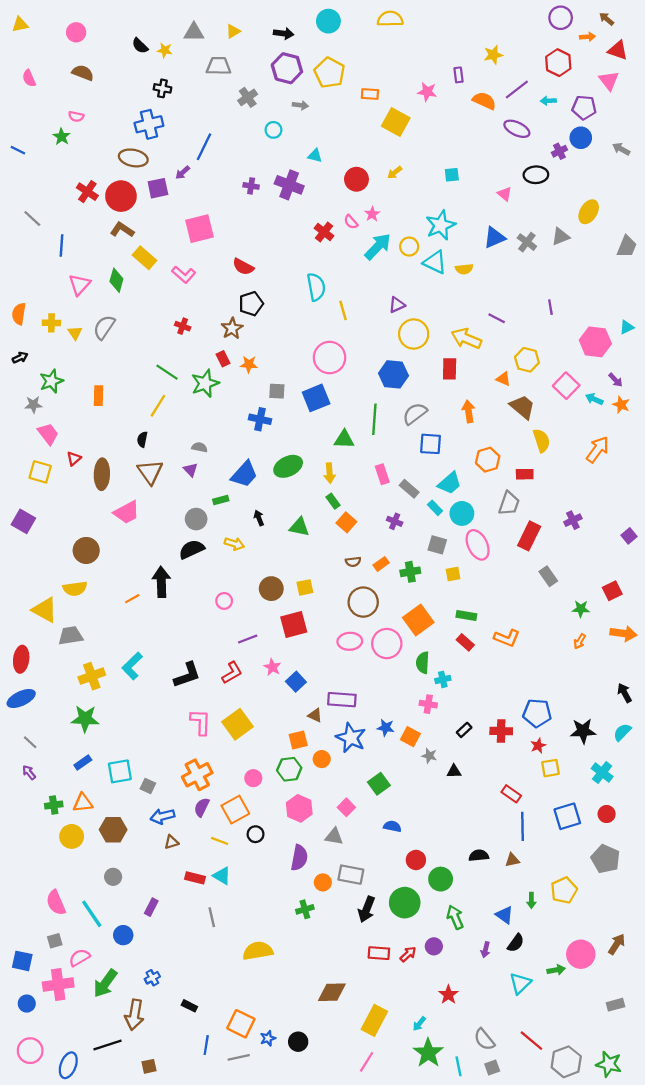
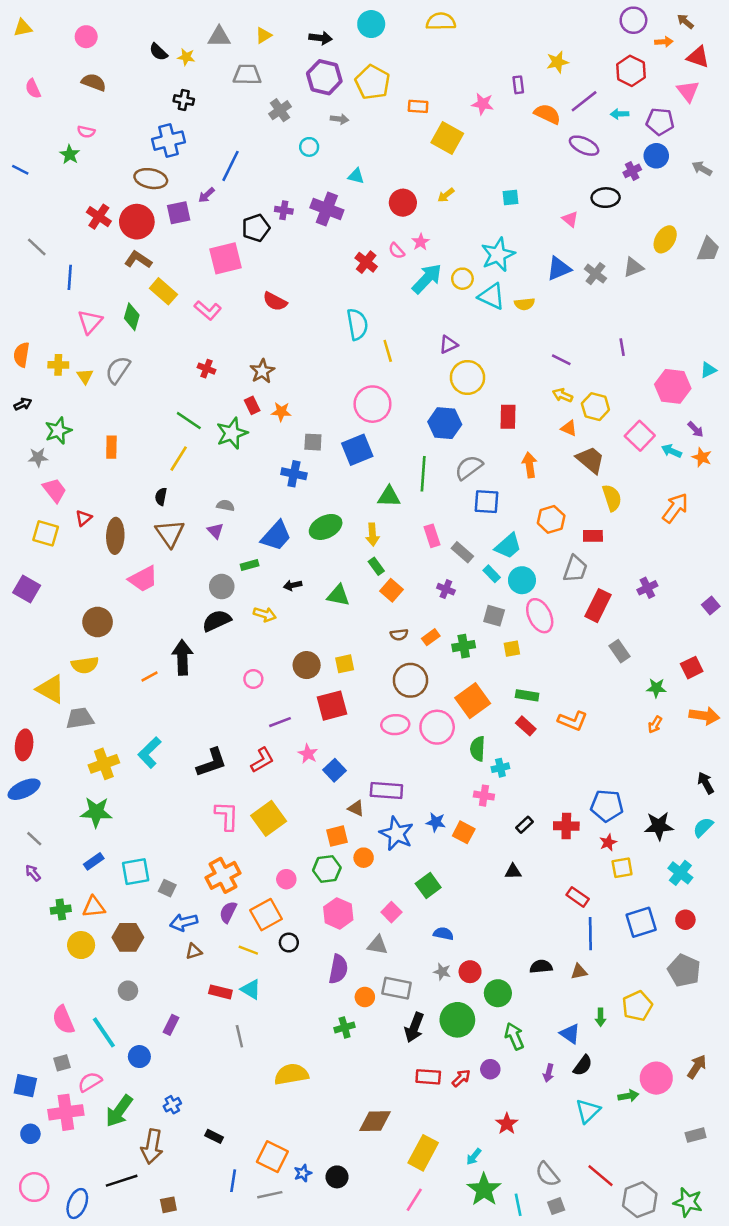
gray trapezoid: (627, 247) -> (708, 250), moved
black pentagon: (251, 304) -> (256, 228), moved
yellow arrow: (466, 338) -> (563, 395), moved, size x0.6
black arrow: (259, 518) -> (293, 585), turned -80
gray star: (429, 756) -> (442, 972), moved

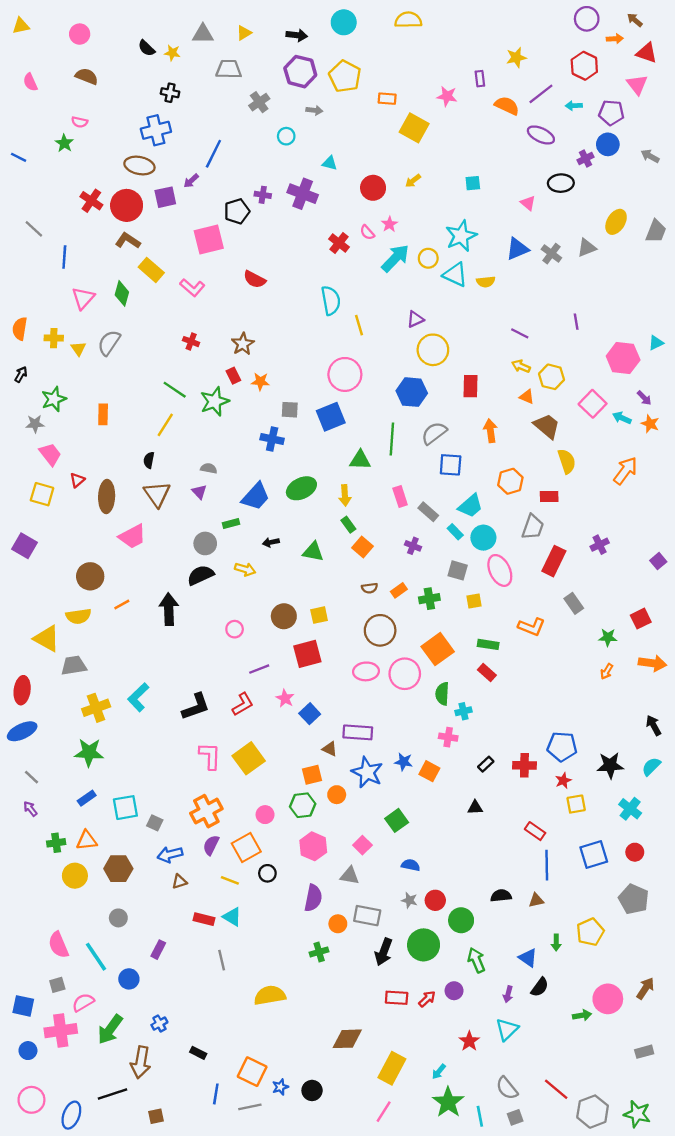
black arrow: (23, 404) -> (21, 374), turned -35
orange line: (149, 676) -> (122, 605), moved
orange L-shape: (573, 721) -> (532, 627), moved
cyan triangle: (588, 1111) -> (507, 1029), moved

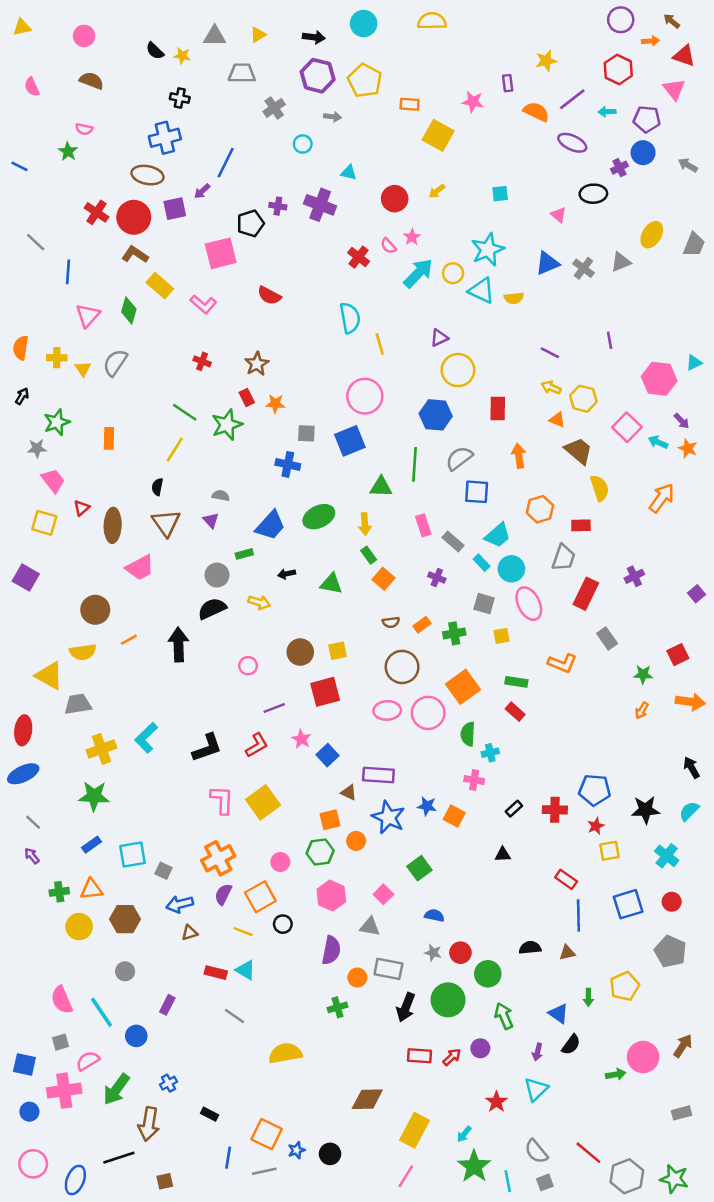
gray line: (222, 960) -> (234, 1016), turned -42

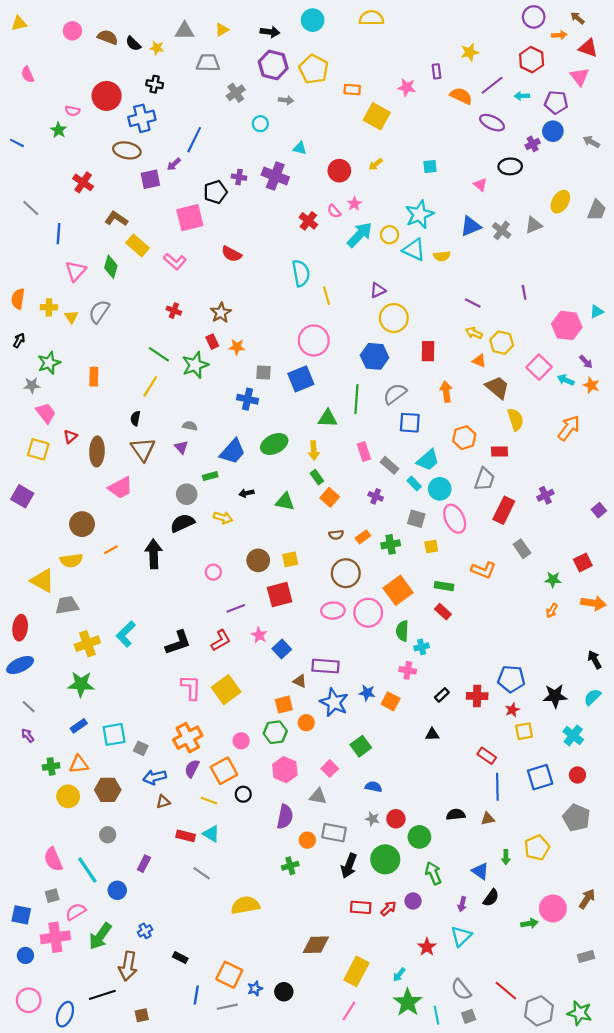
brown semicircle: (92, 81) -> (108, 37), moved
red circle: (134, 217) -> (107, 96), moved

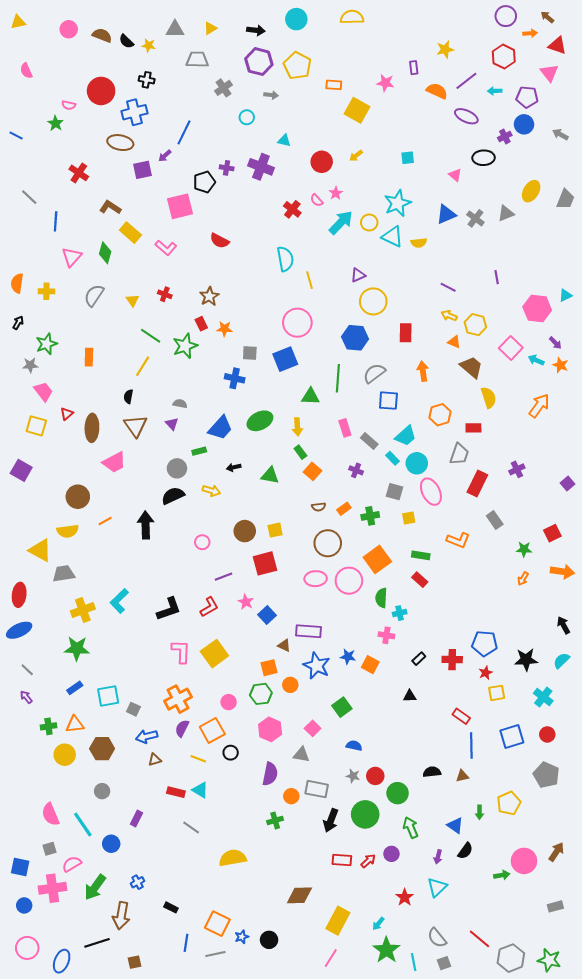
yellow triangle: (71, 317) -> (132, 300), moved

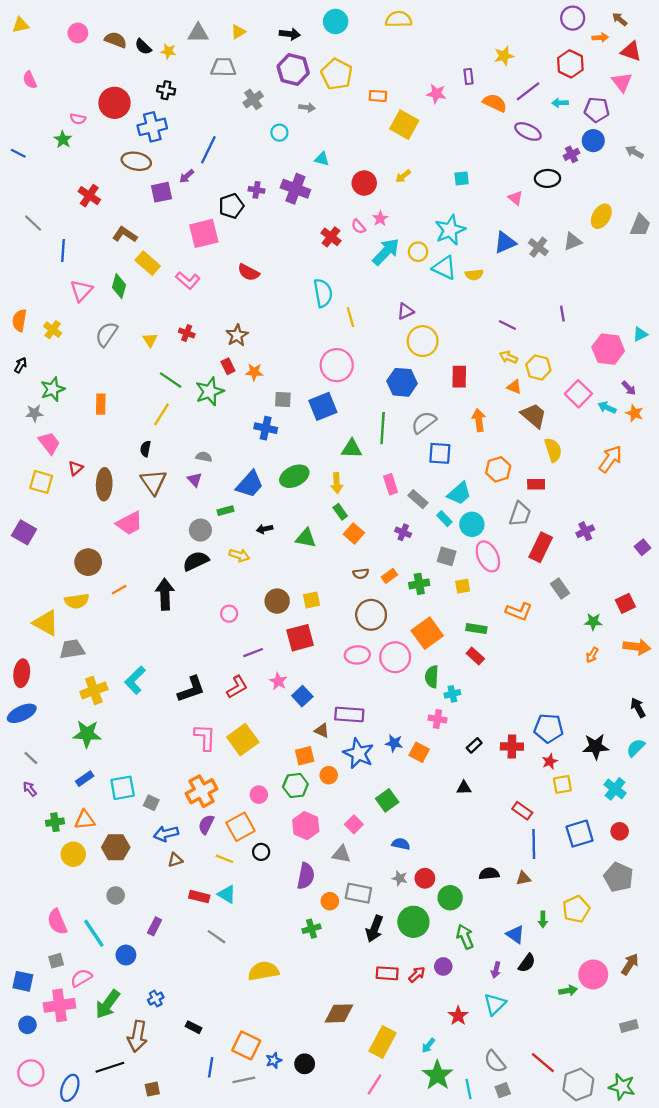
yellow cross: (46, 291) -> (53, 330), turned 35

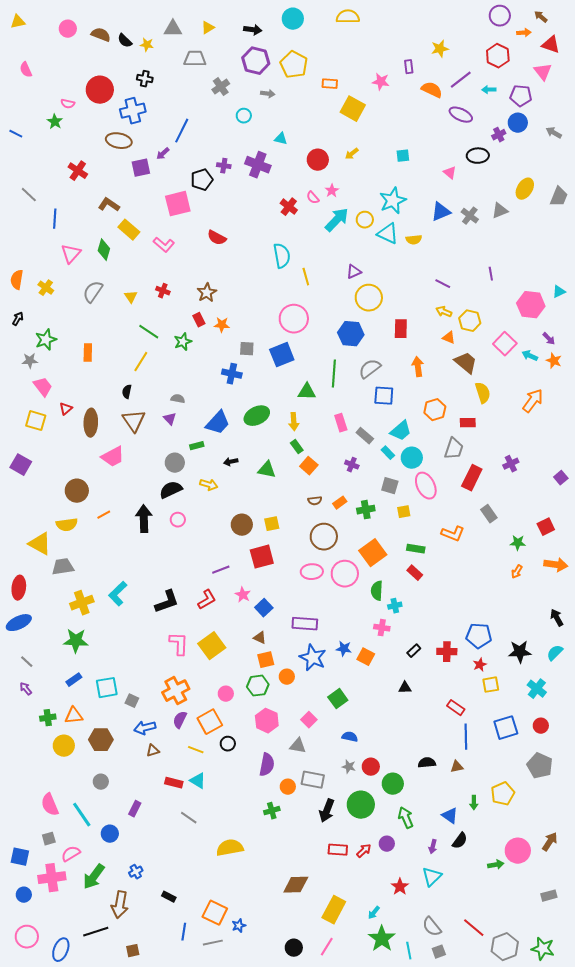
green star: (210, 391) -> (183, 342), size x0.7
pink circle: (229, 614) -> (178, 520), moved
brown triangle: (322, 731) -> (260, 638), moved
black circle: (305, 1064) -> (294, 948), moved

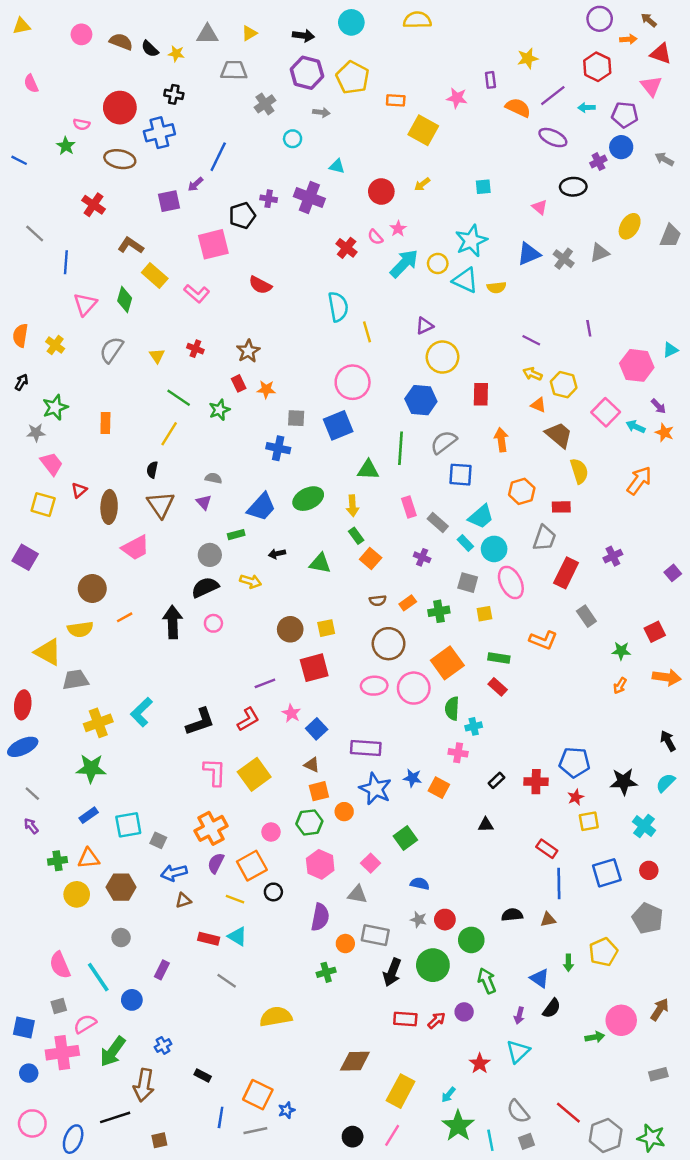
brown ellipse: (119, 141) -> (120, 159), moved

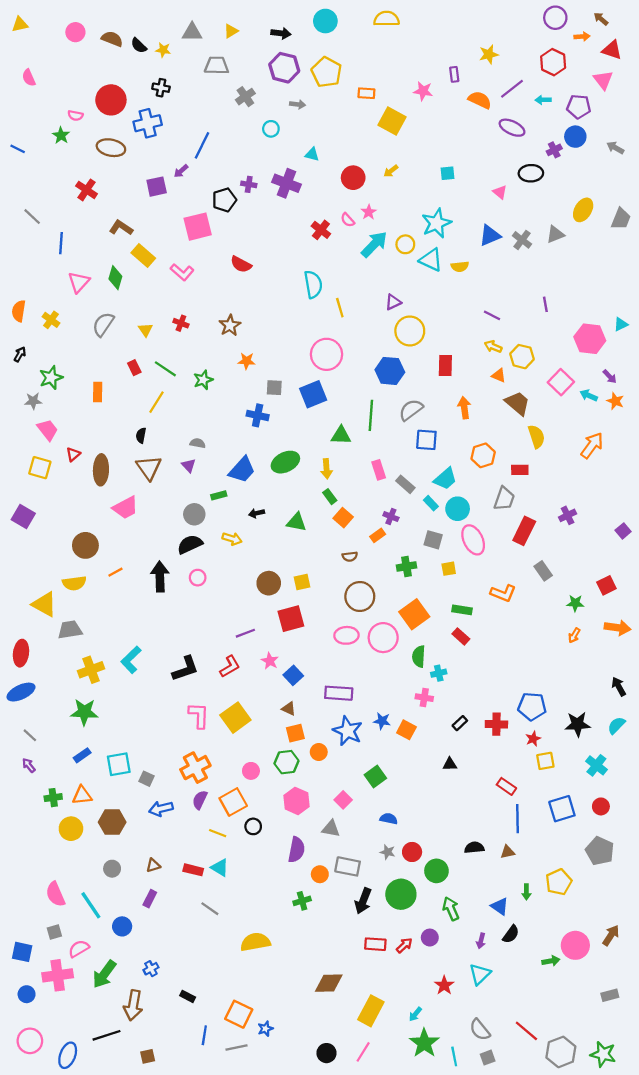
red rectangle: (239, 383) -> (134, 368), moved
orange rectangle: (408, 603) -> (378, 535), moved
brown triangle: (183, 900) -> (153, 865), moved

